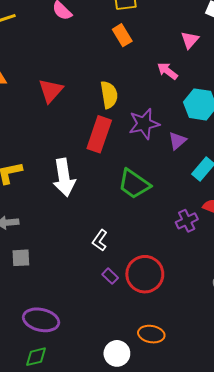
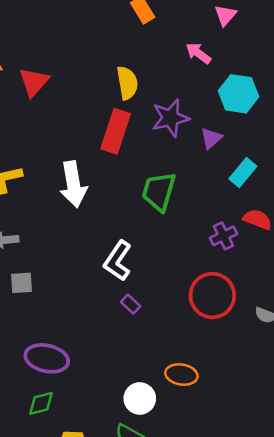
red triangle: (51, 91) -> (34, 82), moved
green trapezoid: (134, 184) -> (159, 192), turned 72
white L-shape: (100, 240) -> (118, 261), size x1.5
red circle: (145, 274) -> (212, 296), moved

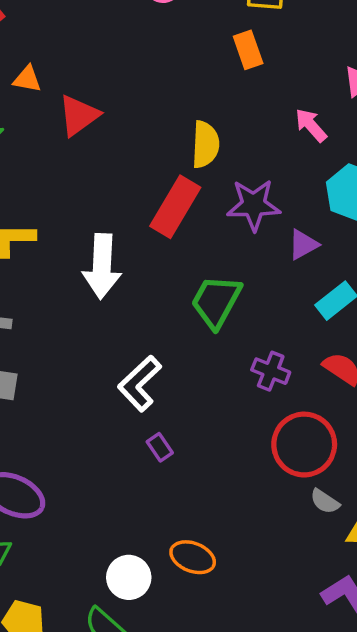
purple cross: (223, 236) -> (271, 371), moved, turned 35
red circle: (212, 296) -> (304, 445), moved
purple rectangle: (131, 304) -> (160, 447), moved

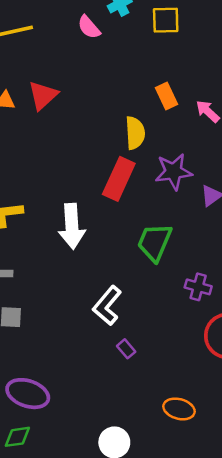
orange rectangle: (248, 50) -> (167, 96), moved
red triangle: (79, 115) -> (43, 95), moved
orange ellipse: (193, 557) -> (179, 409), moved

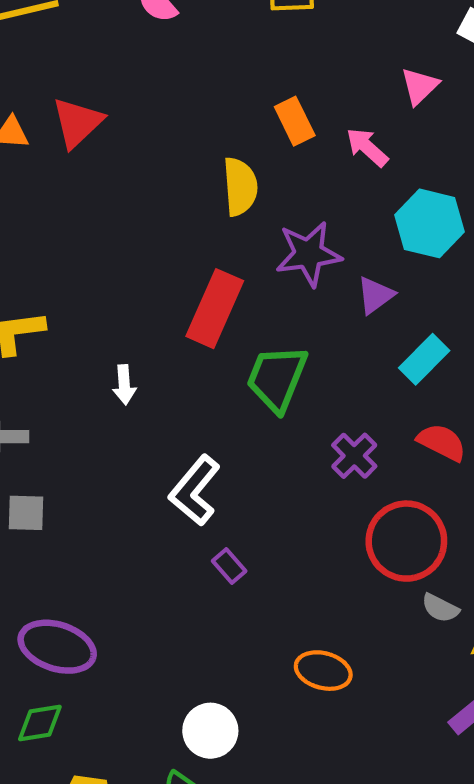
red rectangle: (119, 179) -> (215, 309), moved
white arrow: (72, 226) -> (124, 385), moved, size x0.5
purple cross: (198, 287) -> (354, 456), turned 30

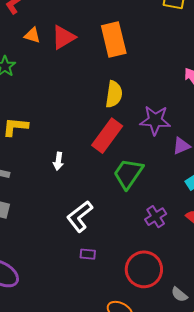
orange rectangle: (295, 121) -> (114, 39), moved, size x1.6
yellow semicircle: (240, 187) -> (114, 94), moved
red circle: (406, 541) -> (144, 269), moved
purple rectangle: (229, 566) -> (88, 254), turned -56

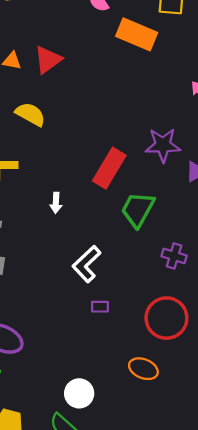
orange rectangle: (114, 39) -> (137, 34), moved, turned -48
yellow semicircle: (114, 94) -> (30, 114), moved, turned -64
purple cross: (156, 217) -> (174, 256), turned -35

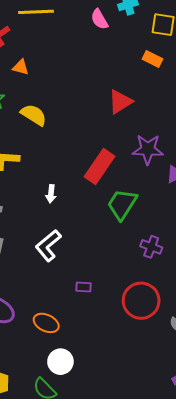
orange rectangle: (137, 34) -> (152, 59), moved, size x0.6
red triangle: (48, 60) -> (120, 102), moved
white L-shape: (87, 264) -> (48, 246), moved
orange ellipse: (143, 369) -> (46, 323), moved

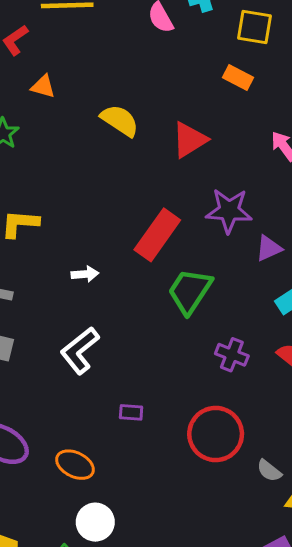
yellow semicircle: (34, 115) -> (120, 120), moved
white arrow: (51, 194) -> (85, 274), turned -102

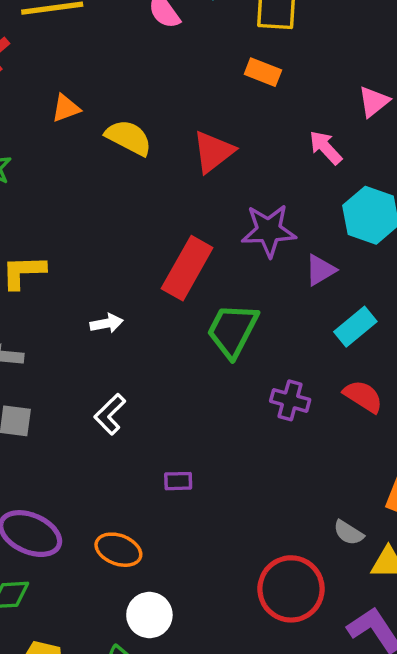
orange triangle: (43, 86) -> (66, 108), moved, turned -30
white L-shape: (80, 350) -> (110, 414), size x0.7
red circle: (216, 434) -> (291, 589), moved

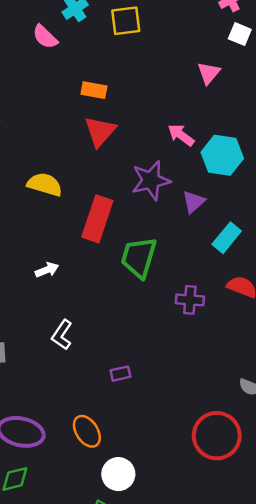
orange rectangle: (263, 72) -> (94, 90), moved
yellow semicircle: (129, 138) -> (45, 184), moved
pink arrow: (326, 148) -> (181, 135), moved
orange ellipse: (118, 550) -> (87, 431), turned 48

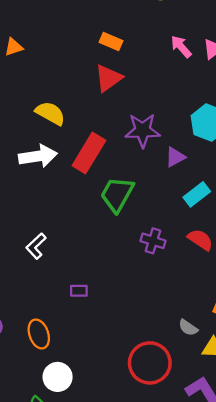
pink arrow: (181, 135) -> (181, 47), moved
white arrow: (47, 270) -> (38, 156), moved, size x1.8

